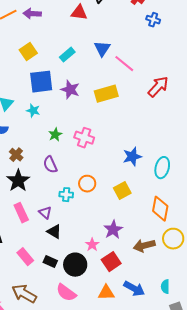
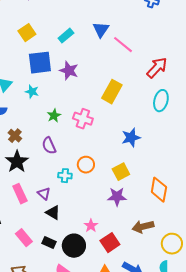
yellow rectangle: (106, 94) -> (112, 92), moved, turned -45
cyan ellipse: (162, 168) -> (161, 101), moved
purple star: (113, 230) -> (117, 197), moved, turned 30
yellow circle: (173, 239) -> (172, 244), moved

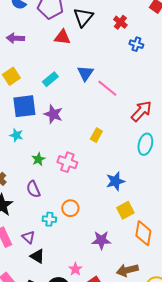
yellow rectangle: (112, 92) -> (96, 135), size x0.6
yellow square: (121, 172) -> (125, 210), moved

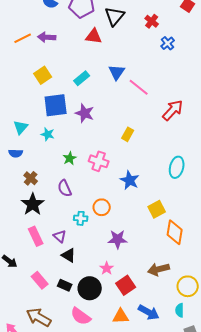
blue cross: (136, 44) -> (168, 43), turned 32
cyan ellipse: (145, 144) -> (177, 167), moved
blue star: (115, 181) -> (130, 180), moved, turned -30
purple star: (101, 240) -> (118, 239), moved

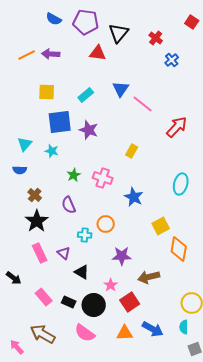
yellow square: (43, 75) -> (47, 92), turned 36
black triangle: (69, 255) -> (82, 272), moved
brown arrow: (159, 269) -> (149, 277), moved

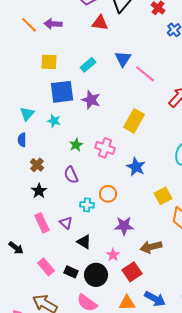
orange line: (27, 55) -> (29, 25), turned 72
yellow rectangle: (132, 151) -> (134, 121), size x1.6
blue semicircle: (20, 170) -> (22, 140), turned 88
black star: (37, 221) -> (39, 191), size x0.7

